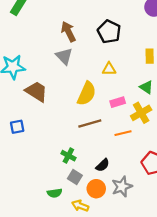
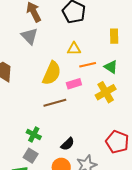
pink rectangle: (118, 102) -> (74, 84), moved
orange line: (123, 133) -> (88, 65), moved
gray square: (75, 177) -> (31, 156), moved

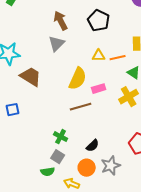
gray triangle: (30, 36) -> (57, 44), turned 30
orange line: (88, 65) -> (118, 58), moved

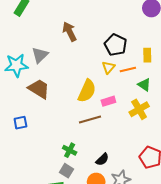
black pentagon: (99, 21) -> (116, 45), moved
gray triangle: (57, 44) -> (40, 55), moved
yellow triangle: (99, 56) -> (108, 67), turned -48

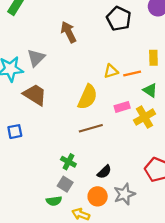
black pentagon: (116, 45) -> (119, 19), moved
yellow triangle: (108, 67) -> (111, 71), turned 32
pink rectangle: (108, 101) -> (122, 107), moved

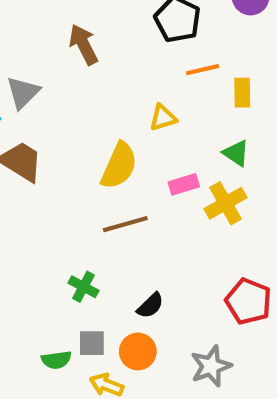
orange line: (132, 73) -> (203, 70), moved
gray square: (65, 184) -> (92, 343), moved, turned -32
gray star: (124, 194) -> (211, 366), moved

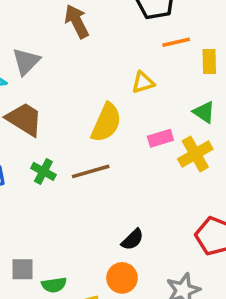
brown line: (125, 224) -> (91, 171), moved
green cross: (84, 287) -> (43, 171), moved
gray square: (92, 343) -> (23, 269), moved

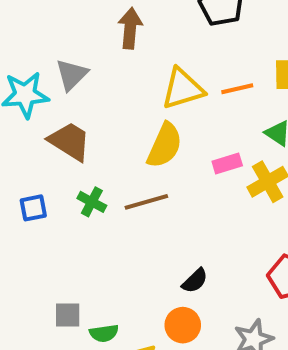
brown arrow: (77, 21) -> (130, 28), turned 32
orange line: (176, 42) -> (237, 89), moved
yellow triangle: (143, 82) -> (183, 89), moved, size x1.6

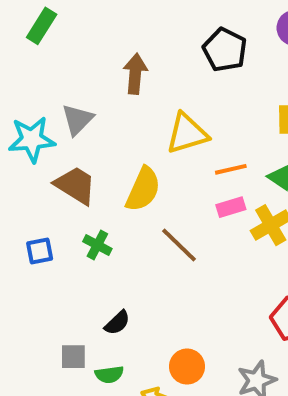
orange line: (237, 89) -> (231, 169), moved
yellow semicircle: (165, 145) -> (143, 189), moved
brown line: (146, 202) -> (179, 245), moved, turned 60
black semicircle: (195, 281) -> (117, 323), moved

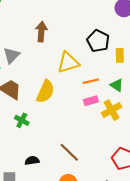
black pentagon: (225, 50) -> (98, 41), moved
brown line: (179, 245) -> (69, 152), moved
black semicircle: (117, 323) -> (32, 161), turned -144

